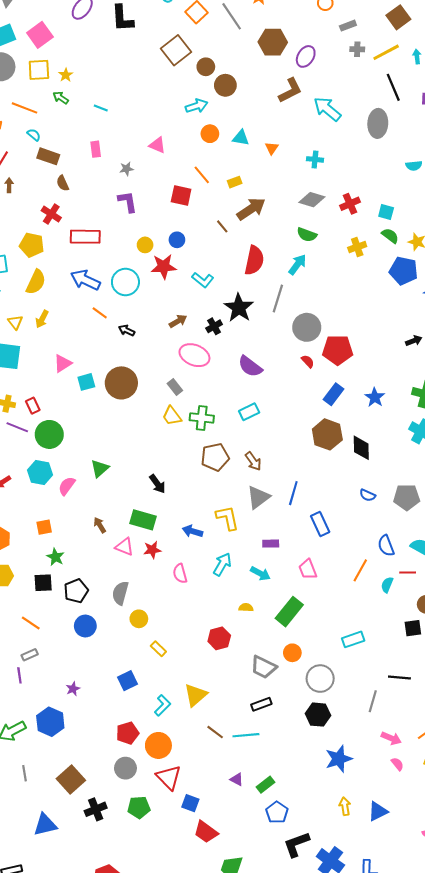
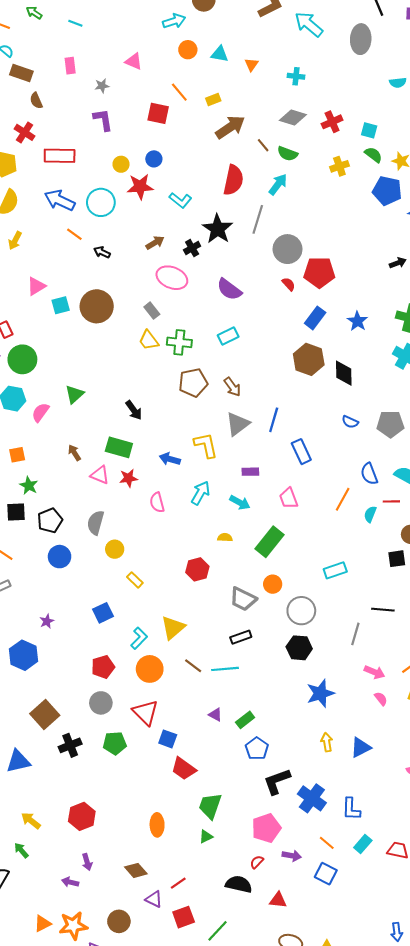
brown line: (222, 226) -> (263, 145), moved
orange circle: (158, 745) -> (150, 669), moved

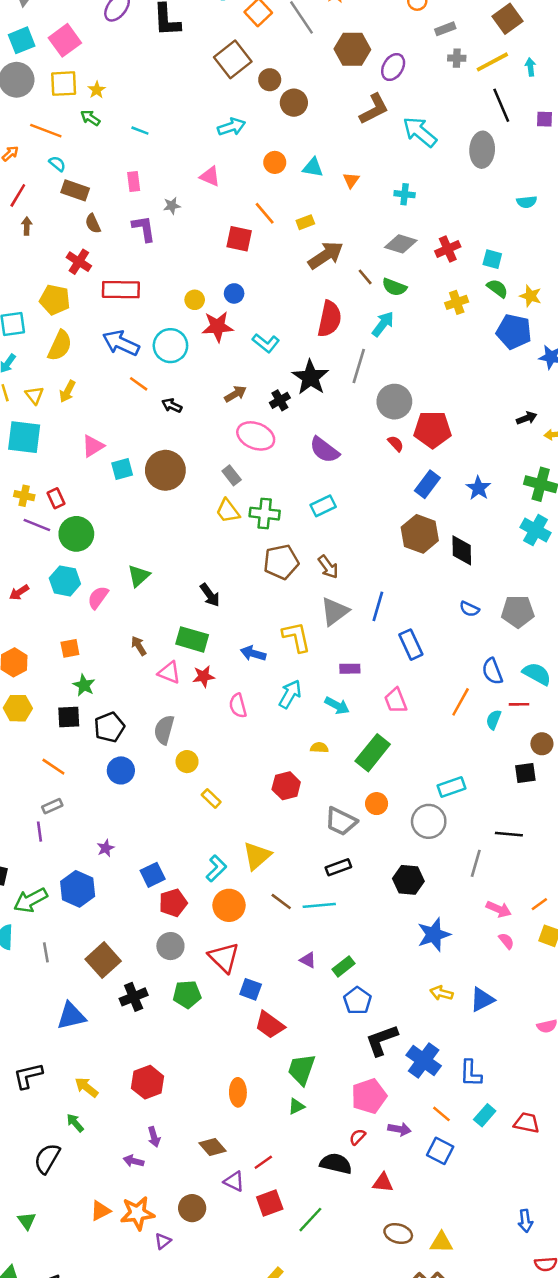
cyan arrow: (174, 21) -> (232, 127), moved
purple L-shape: (103, 120) -> (144, 229), moved
gray circle: (301, 611) -> (429, 821), moved
blue square: (103, 613) -> (153, 875), moved
yellow arrow: (327, 742) -> (441, 993), turned -66

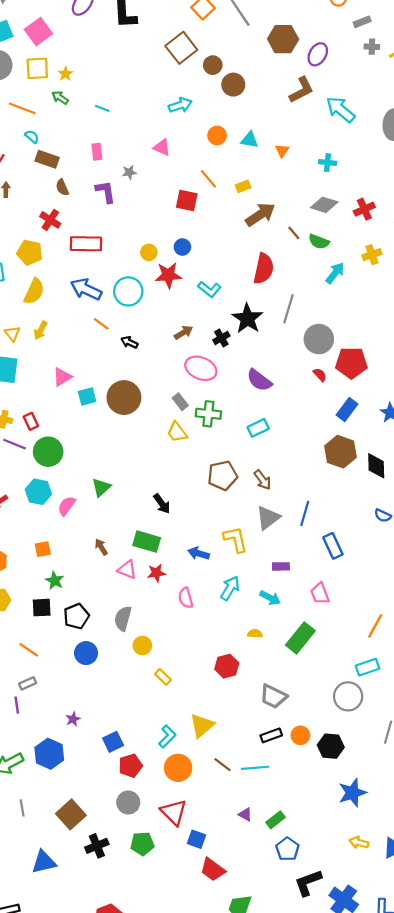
cyan arrow: (383, 324) -> (335, 273), moved
green cross: (265, 514) -> (208, 414), moved
orange line: (461, 702) -> (375, 626), moved
orange circle: (377, 804) -> (300, 735), moved

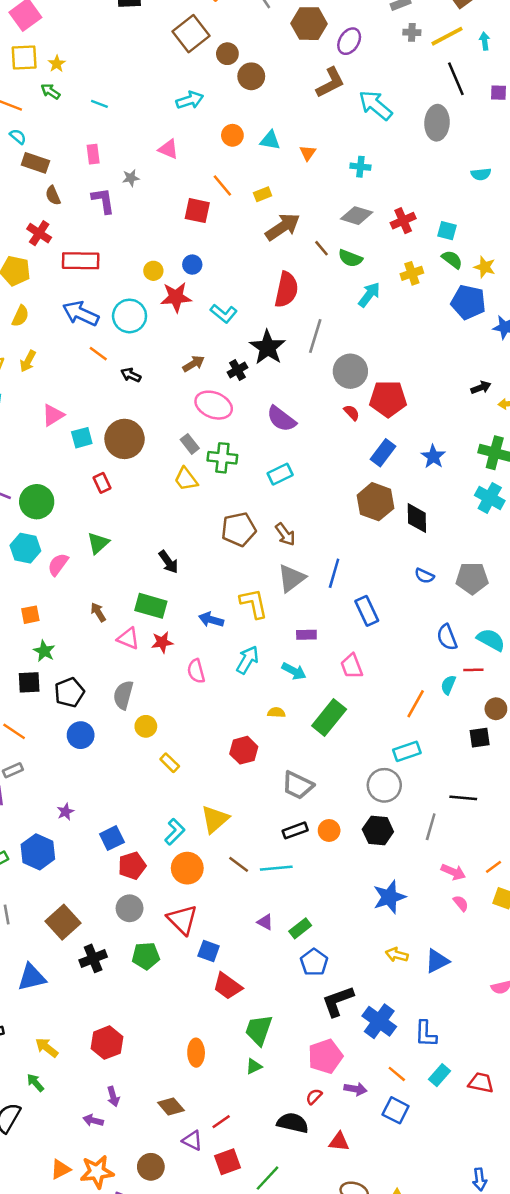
yellow semicircle: (34, 291) -> (20, 316), size x0.7
red rectangle: (31, 421) -> (102, 483), moved
black hexagon: (331, 746) -> (378, 830), moved

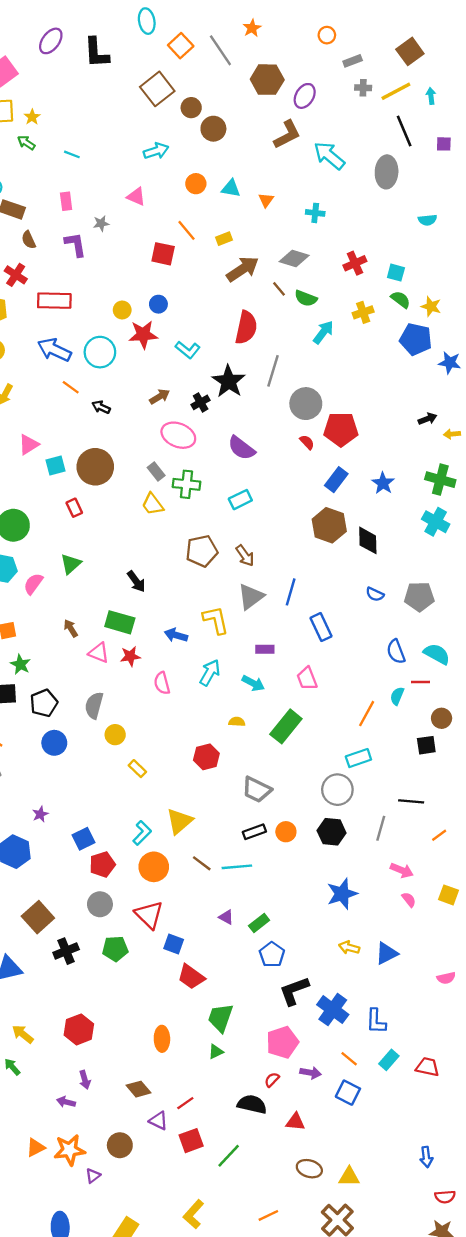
gray diamond: (357, 216) -> (294, 259), moved
orange line: (493, 867) -> (439, 835), moved

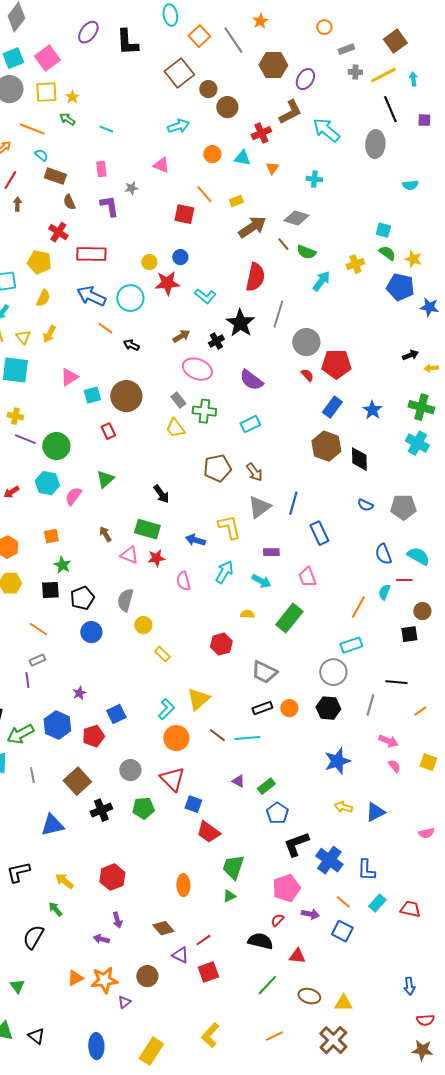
red cross: (355, 263) -> (261, 133), moved
red pentagon: (102, 864) -> (93, 736), moved
green line: (229, 1156) -> (267, 985), moved

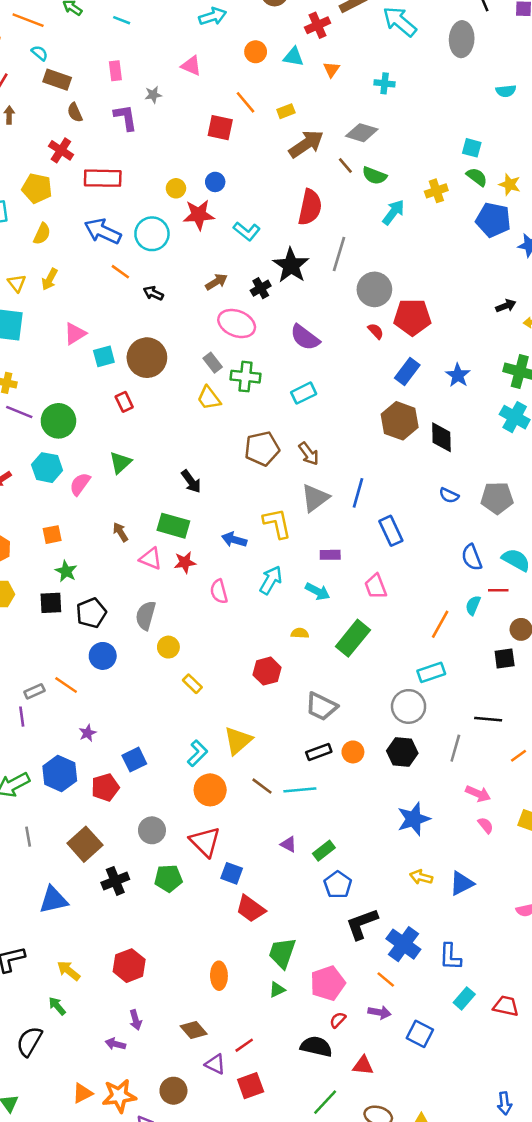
orange line: (38, 629) -> (66, 685), moved
pink pentagon: (286, 888) -> (328, 983), moved
orange line: (343, 902) -> (386, 979), moved

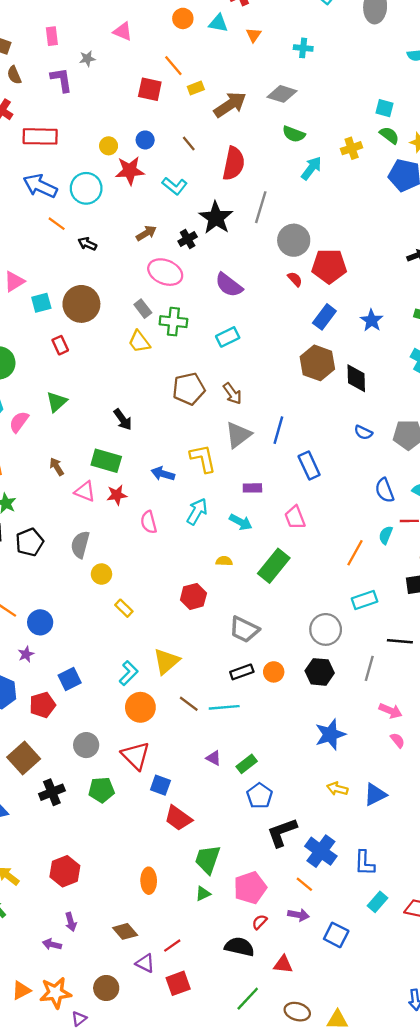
yellow rectangle: (286, 111) -> (196, 88), moved
brown line: (345, 166) -> (189, 143), moved
blue circle: (103, 656) -> (40, 622), moved
cyan rectangle: (431, 672) -> (365, 600), moved

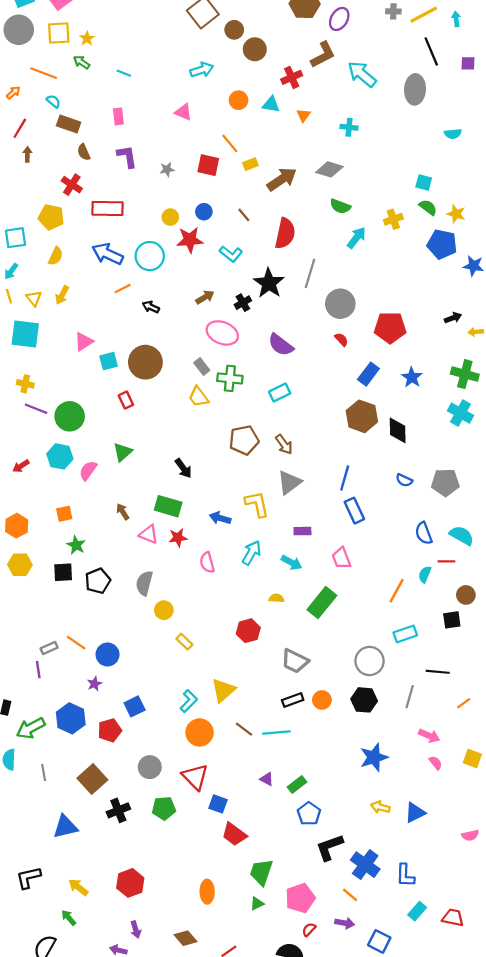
gray star: (87, 59) -> (167, 169), moved
orange line: (57, 224) -> (123, 289), turned -63
red pentagon: (329, 266) -> (390, 328), moved
blue line: (278, 430) -> (345, 478), moved

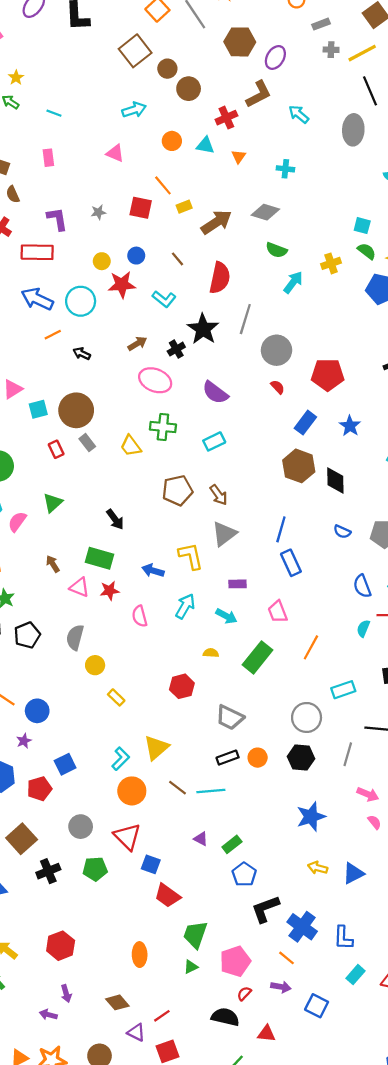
cyan arrow: (362, 74) -> (299, 114), size x0.7
purple L-shape: (127, 156) -> (57, 219), moved
gray rectangle: (202, 367) -> (87, 443), moved
orange line: (397, 591) -> (311, 647), moved

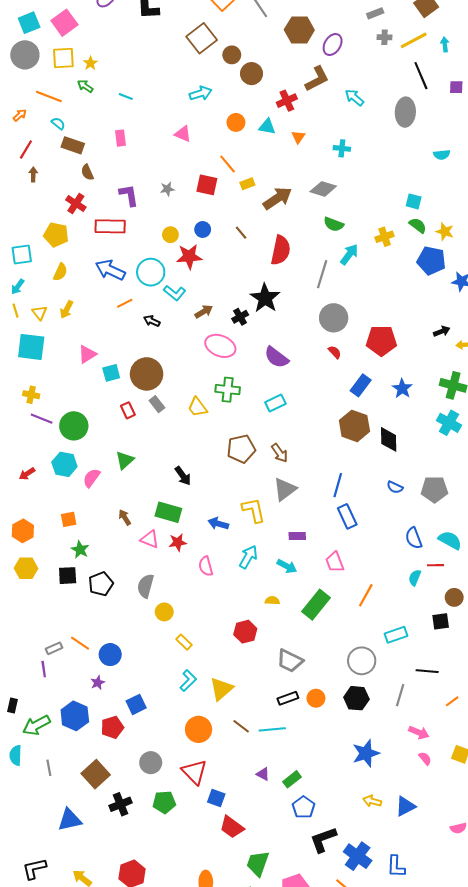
cyan L-shape: (164, 299) -> (175, 293), moved
gray line: (245, 319) -> (322, 274), moved
cyan L-shape: (121, 759) -> (188, 681), moved

